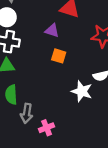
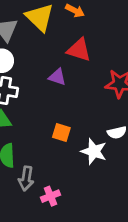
orange square: (59, 56) -> (61, 132), moved

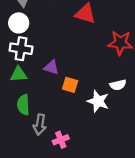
purple triangle: (57, 77) -> (51, 67), moved

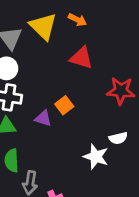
orange square: (70, 85) -> (64, 105), moved, turned 35

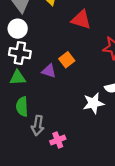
white star: (96, 157) -> (93, 103), turned -30

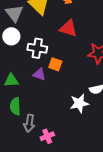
white cross: (20, 53) -> (37, 48), moved
orange square: (67, 60) -> (55, 64), turned -32

